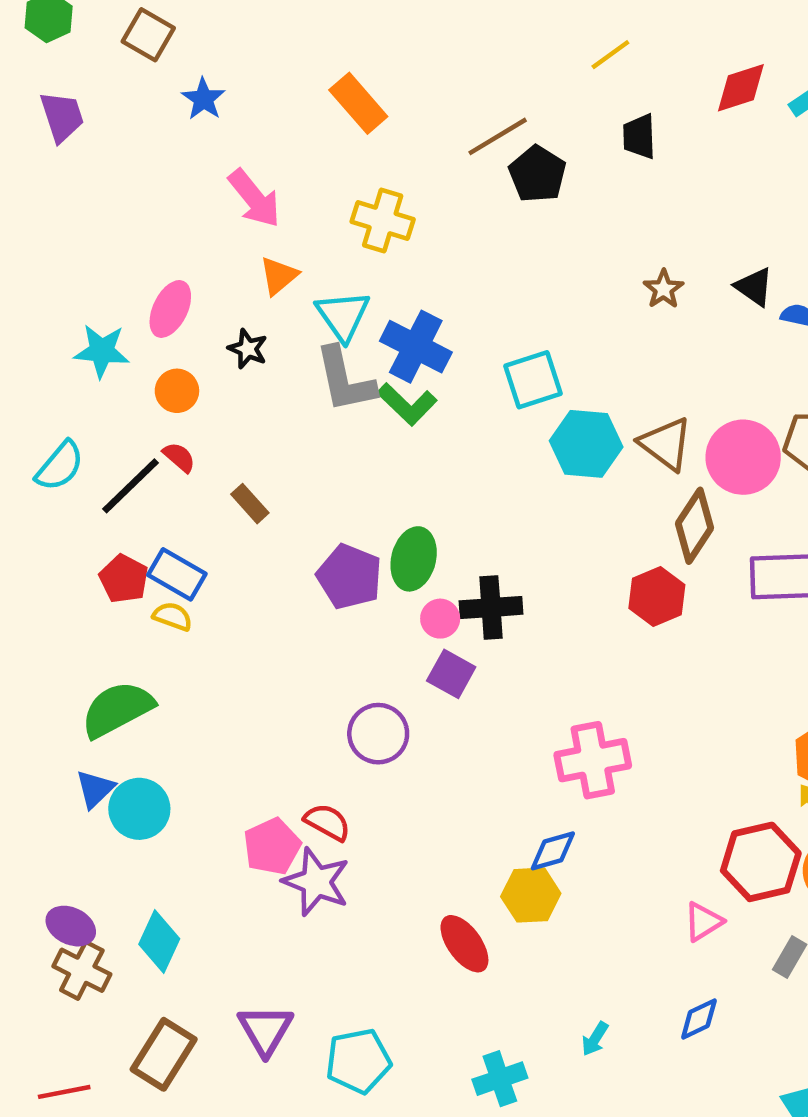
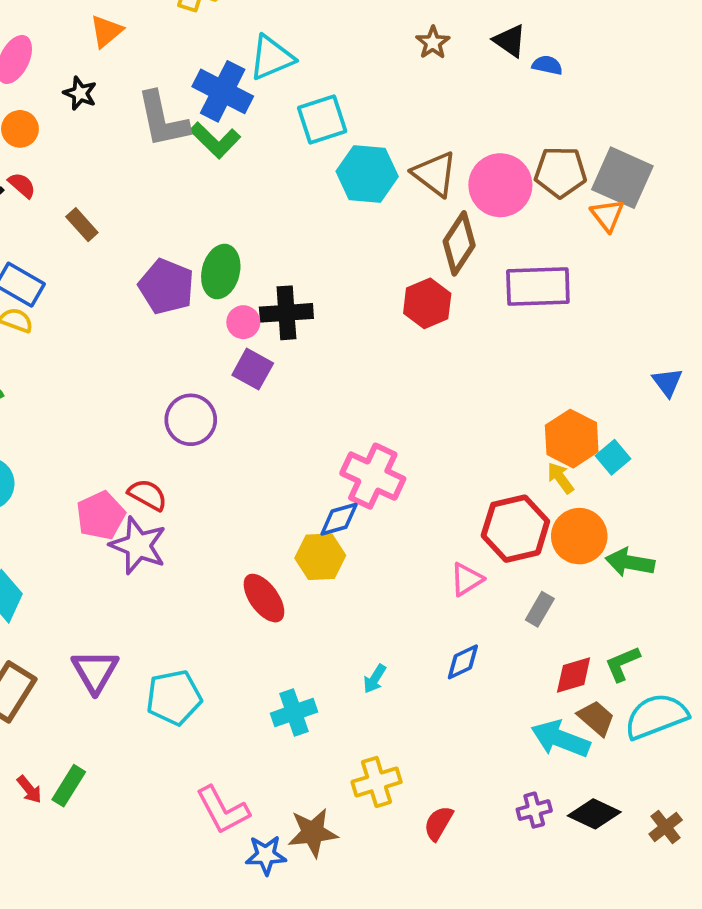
cyan triangle: (343, 316) -> (271, 58), moved, turned 42
pink cross: (593, 760) -> (373, 476), moved, turned 36

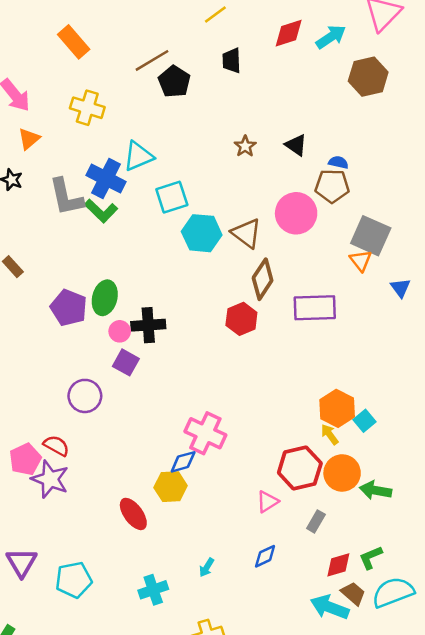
blue semicircle: (547, 65) -> (338, 162), moved
brown pentagon: (560, 172) -> (332, 186), moved
pink circle: (500, 185) -> (296, 213), moved
blue triangle: (667, 382) -> (400, 288), moved

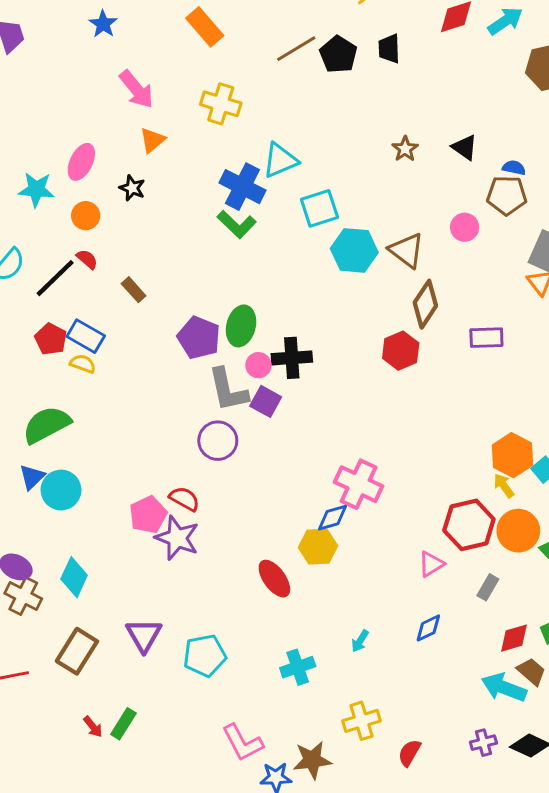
black pentagon: (174, 82) -> (338, 54), moved
gray L-shape: (66, 197) -> (228, 390), moved
pink circle: (296, 213) -> (465, 227), size x0.6
purple rectangle: (315, 308) -> (486, 338), size x0.7

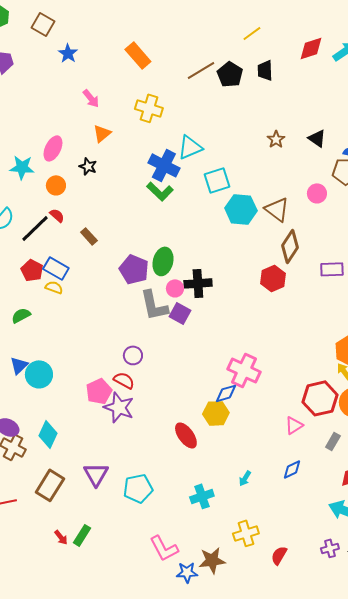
pink arrow: (136, 89) -> (91, 98), size x0.7
green semicircle: (46, 425) -> (21, 315), moved, size x0.6
purple circle: (218, 441) -> (133, 355), moved, size x0.7

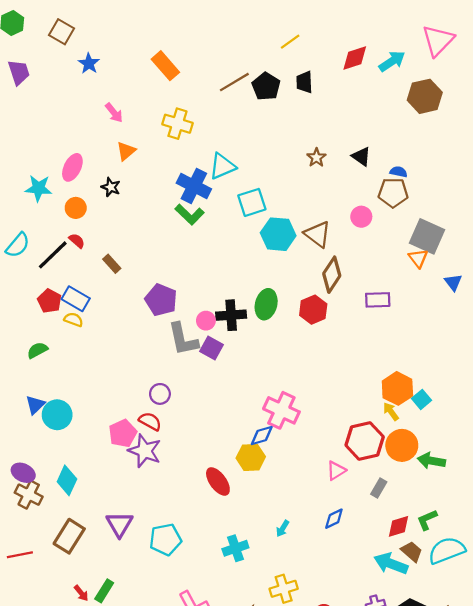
green ellipse: (163, 261) -> (266, 304), moved

